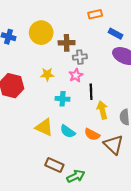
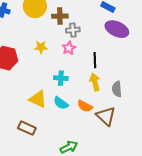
black line: (91, 92) -> (95, 60), moved
cyan cross: (63, 99) -> (61, 78), moved
brown rectangle: (54, 165) -> (27, 128), moved

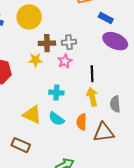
brown cross: (60, 16) -> (47, 43), moved
orange semicircle: (85, 106) -> (82, 122), turned 63
brown triangle: (106, 116) -> (104, 132), turned -50

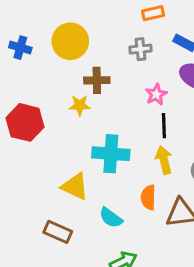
gray cross: (69, 42) -> (141, 49), moved
pink star: (65, 61) -> (156, 94), moved
cyan cross: (56, 93) -> (111, 154), size x1.6
cyan semicircle: (56, 119) -> (111, 218), moved

